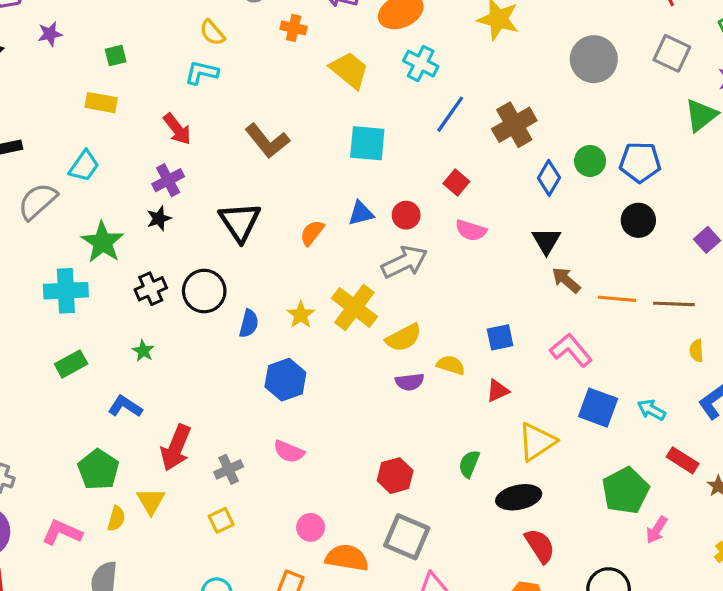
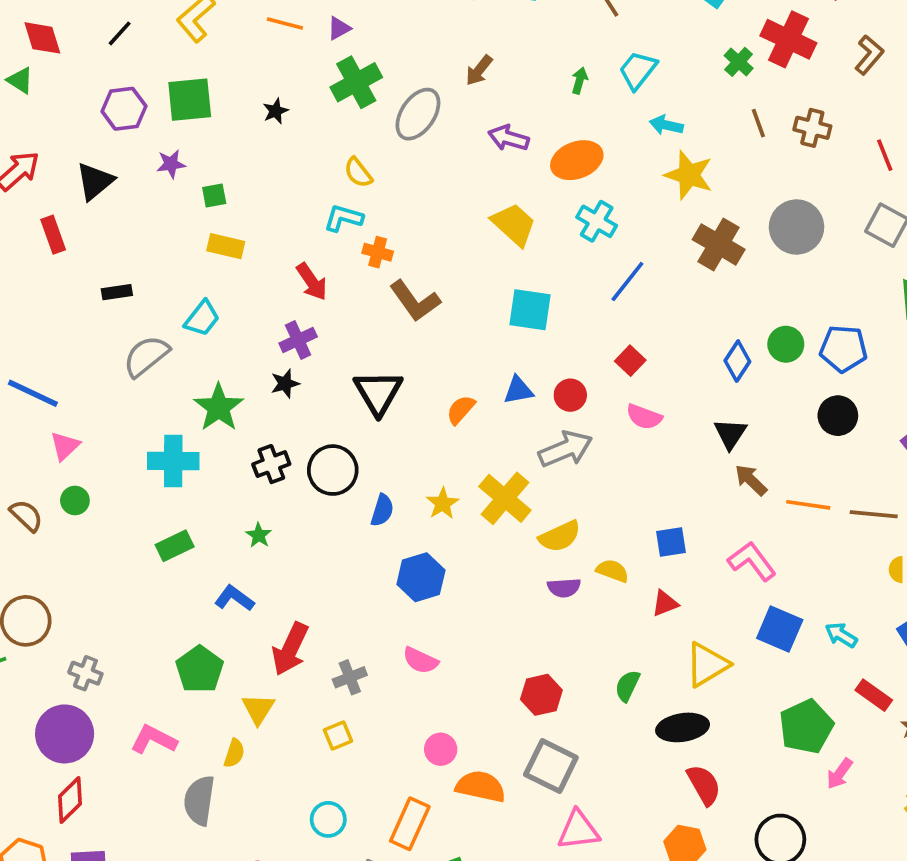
orange cross: (294, 28) -> (378, 252), moved
green square: (116, 55) -> (214, 195), moved
brown cross: (514, 125) -> (719, 244), moved, turned -33
yellow semicircle: (116, 519) -> (234, 753), moved

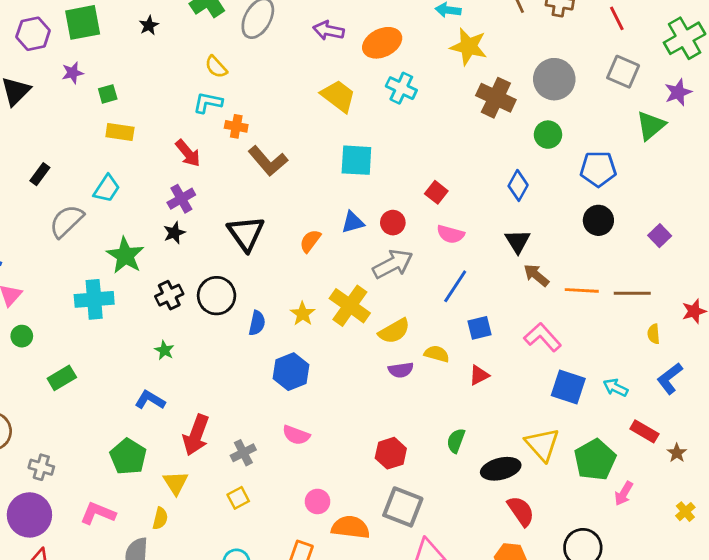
blue line: (627, 282) -> (455, 286), moved
black rectangle: (117, 292) -> (40, 174), turned -40
green circle: (786, 344) -> (548, 135), moved
green rectangle: (175, 546) -> (62, 378), moved
yellow triangle: (707, 665) -> (542, 444), moved, turned -36

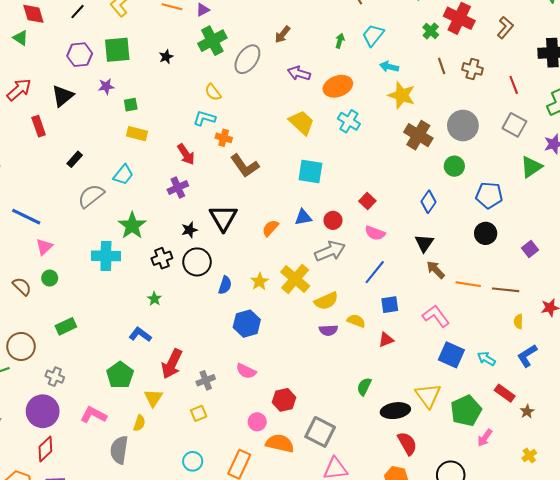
black star: (174, 233) -> (189, 230), moved
green rectangle: (62, 378) -> (66, 326), moved
red hexagon: (391, 453) -> (284, 400), moved

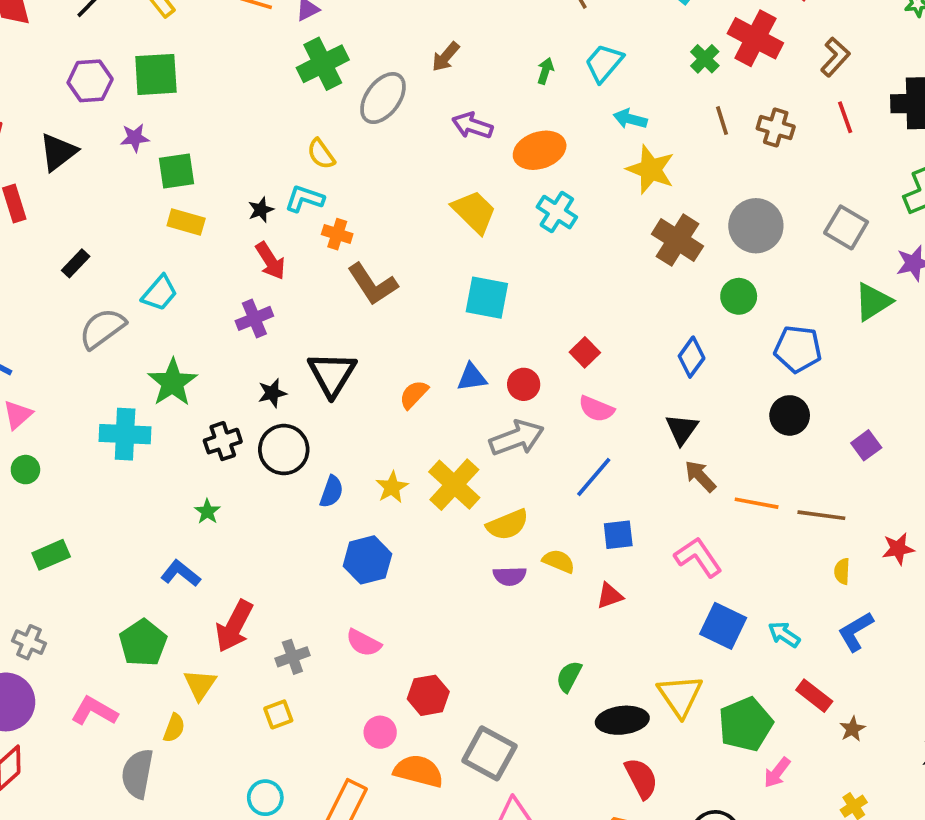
black star: (166, 57) -> (261, 210), moved
red line: (514, 85) -> (845, 117), moved
green square: (131, 105) -> (177, 171), size x1.5

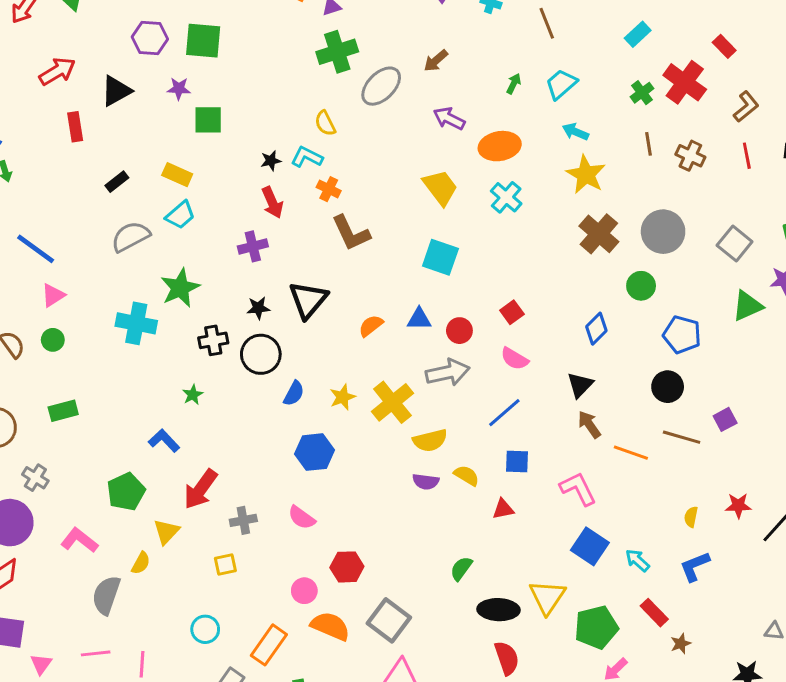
yellow rectangle: (186, 222) -> (177, 175), moved
brown line: (821, 515) -> (682, 437), moved

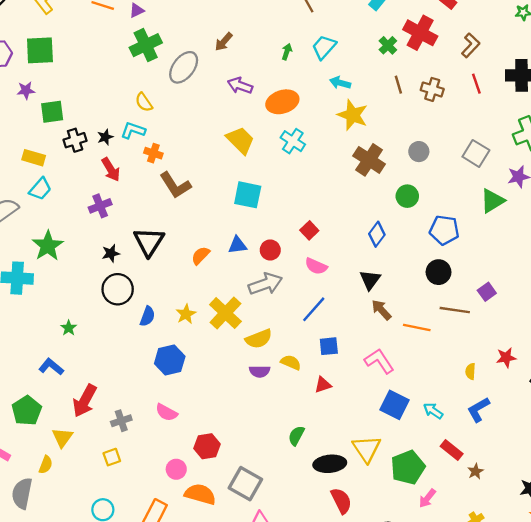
gray circle: (663, 232) -> (419, 152), size x0.6
black cross: (213, 340) -> (75, 140), moved

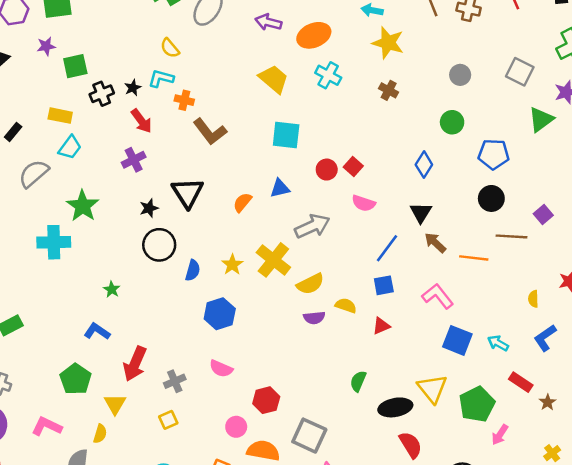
brown cross: (369, 160) -> (389, 90), moved, size x0.6
red circle: (270, 250) -> (327, 170), moved
blue line: (314, 309) -> (387, 248), moved

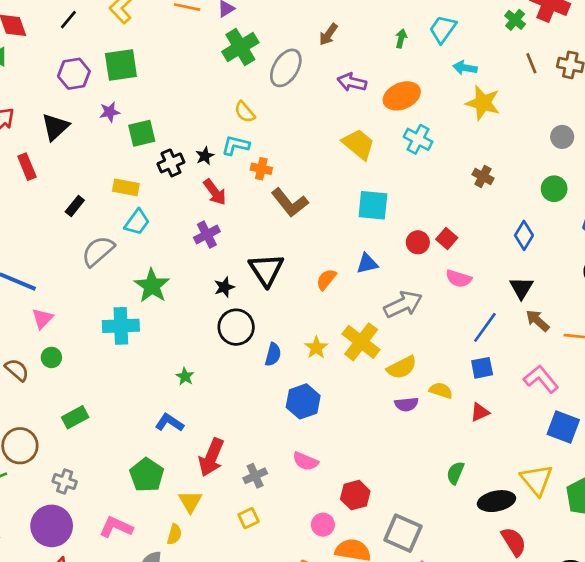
brown cross: (389, 90) -> (483, 176), moved

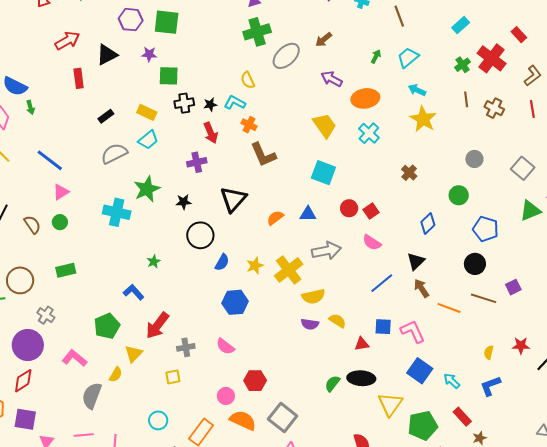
black star: (224, 287) -> (184, 202), moved
blue square: (482, 368) -> (383, 327), moved
black ellipse: (496, 501) -> (361, 378), moved

